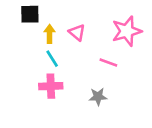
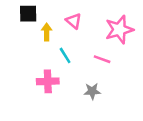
pink triangle: (77, 32) -> (74, 21), moved
cyan line: (52, 59) -> (65, 55), moved

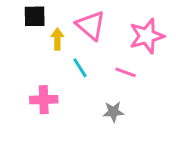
pink triangle: (74, 21) -> (91, 25), size x1.5
pink cross: (48, 81) -> (44, 100), moved

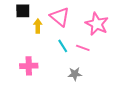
pink star: (147, 36) -> (97, 24), turned -30
cyan line: (80, 68) -> (63, 46), moved

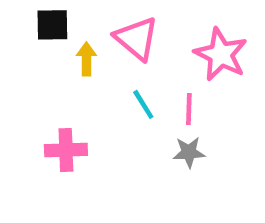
pink line: (83, 48) -> (189, 109), turned 72
gray star: (75, 74) -> (189, 152), moved

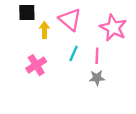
cyan line: (143, 104) -> (74, 53), turned 56
pink cross: (66, 150) -> (36, 65), moved, turned -30

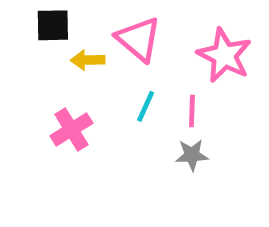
yellow arrow: (44, 30) -> (88, 60), turned -91

